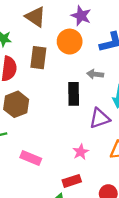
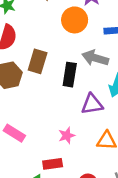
brown rectangle: (38, 58) -> (38, 61), moved
gray arrow: (95, 74) -> (95, 58), size x1.5

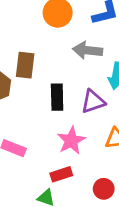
black rectangle: (70, 75) -> (57, 97), moved
pink star: (67, 135) -> (71, 141), size x1.5

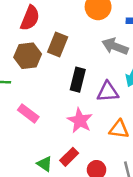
pink star: (71, 141) -> (80, 120), turned -30
red rectangle: (61, 174) -> (69, 157), moved, turned -42

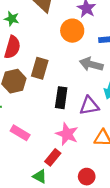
red rectangle: (69, 157) -> (53, 157), moved

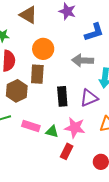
orange circle: (72, 31) -> (43, 49), moved
pink rectangle: (20, 133) -> (31, 126), moved
green triangle: (40, 176) -> (52, 132), moved

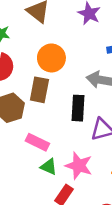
black rectangle: (62, 96) -> (78, 108), moved
pink rectangle: (31, 126) -> (37, 142), moved

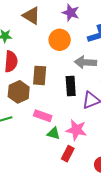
orange circle: (51, 58) -> (60, 40), moved

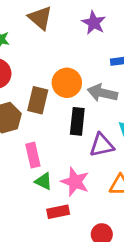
orange circle: (60, 40) -> (67, 83), moved
pink rectangle: (43, 116) -> (33, 155), turned 48
red rectangle: (68, 154) -> (58, 212), turned 42

